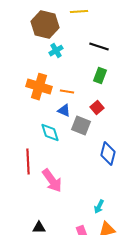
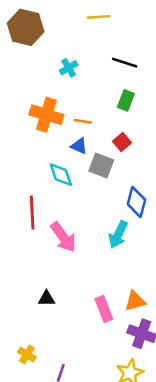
brown hexagon: (45, 25) -> (26, 27), moved
cyan arrow: (99, 207) -> (118, 235), moved, size x1.5

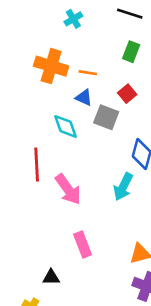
black triangle: (46, 298) -> (51, 277), moved
pink rectangle: (104, 309) -> (83, 244), moved

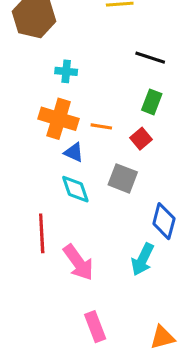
cyan cross: (73, 19) -> (66, 71), moved, turned 36
red square: (127, 94) -> (141, 139), moved
blue triangle: (84, 98) -> (74, 152), moved

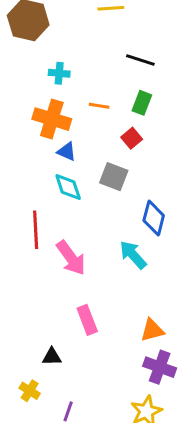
orange line: (101, 126) -> (99, 106), moved
cyan arrow: (143, 259) -> (133, 255), turned 112

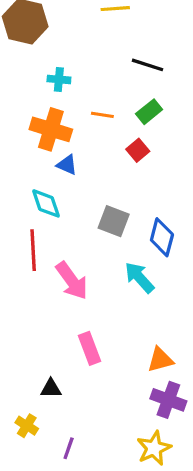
green rectangle: (142, 103) -> (149, 112), turned 30
gray square: (114, 177) -> (114, 221), moved
cyan diamond: (68, 187) -> (46, 203), moved

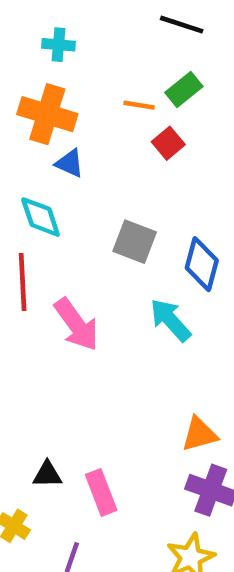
orange line: (102, 115) -> (139, 105), moved
pink rectangle: (89, 348) -> (101, 492), moved

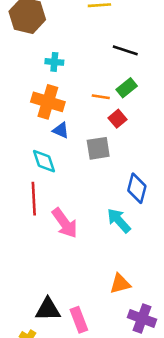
gray square: (135, 242) -> (98, 148), moved, turned -30
orange triangle: (200, 434) -> (120, 284), moved
black triangle: (47, 474) -> (48, 309), size x1.5

